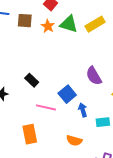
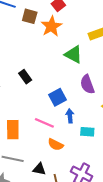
green triangle: (69, 24) -> (73, 54), moved
orange star: (48, 26) -> (51, 26), size x1.5
pink line: (46, 107) -> (44, 123), moved

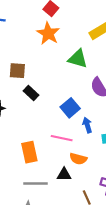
brown square: (30, 16) -> (17, 71), moved
black triangle: (39, 169) -> (64, 174), moved

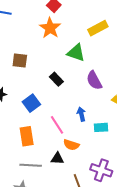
black rectangle: (31, 93) -> (56, 79), moved
blue square: (70, 108) -> (31, 103), moved
pink line: (62, 138) -> (57, 125), turned 42

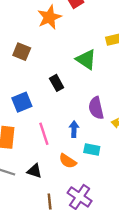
orange star: (50, 28) -> (49, 17), moved
purple semicircle: (94, 80) -> (96, 108), moved
orange semicircle: (71, 145) -> (68, 161), moved

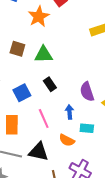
green triangle: (86, 59) -> (44, 54), moved, turned -30
black rectangle: (57, 83) -> (50, 84), moved
black triangle: (34, 171) -> (39, 152), size x1.5

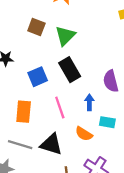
green triangle: (44, 54) -> (65, 36), turned -48
black rectangle: (50, 84) -> (70, 70), size x1.5

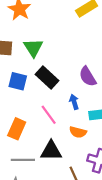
blue square: (38, 77) -> (18, 81), moved, turned -36
orange rectangle: (24, 112) -> (17, 129), turned 36

